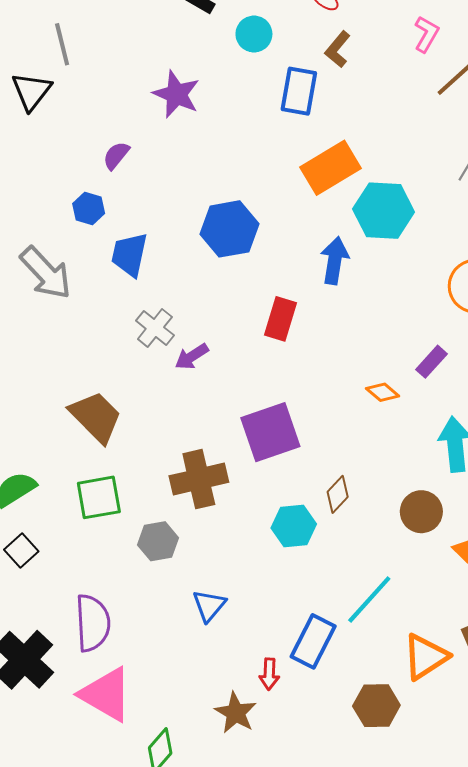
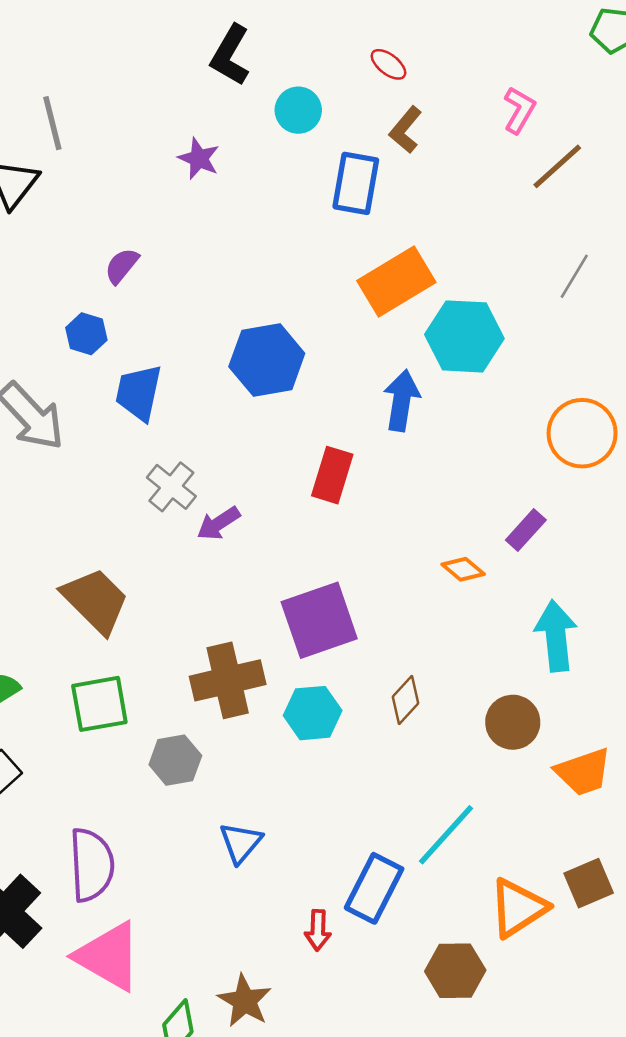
purple star: (176, 94) -> (199, 159), moved, size x0.7
cyan hexagon: (294, 526) -> (313, 713), moved
brown star: (236, 713) -> (245, 1001), moved

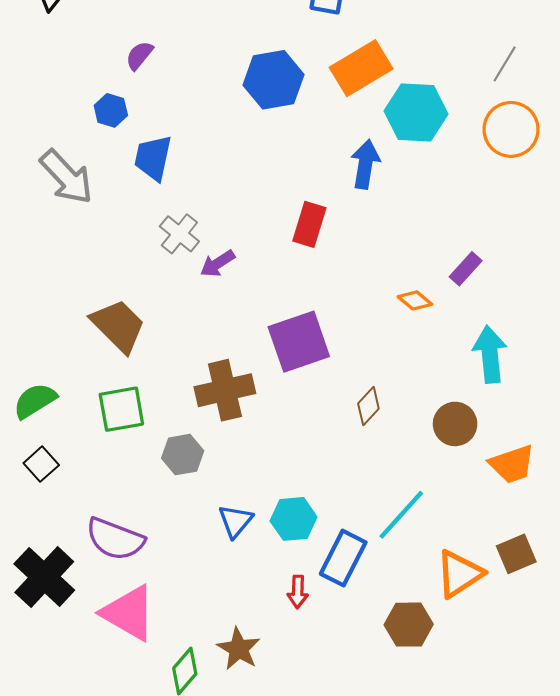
blue hexagon: (267, 360) -> (273, 80), moved
orange circle: (582, 433) -> (511, 129), moved
cyan hexagon: (313, 713) -> (294, 519), moved
purple semicircle: (92, 865) -> (115, 539), turned 114

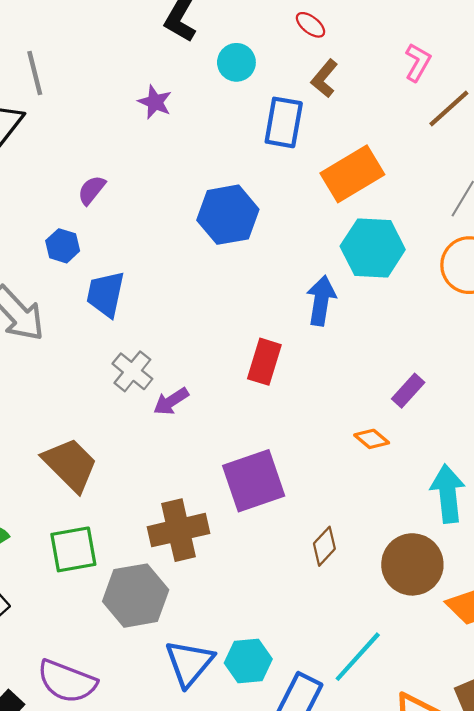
orange rectangle: (361, 68) -> (352, 174), moved
purple rectangle: (466, 269) -> (408, 391), moved
brown circle: (455, 424) -> (412, 564), size x1.4
gray hexagon: (183, 455) -> (136, 596), size x1.5
blue triangle: (235, 521) -> (189, 663), size x1.4

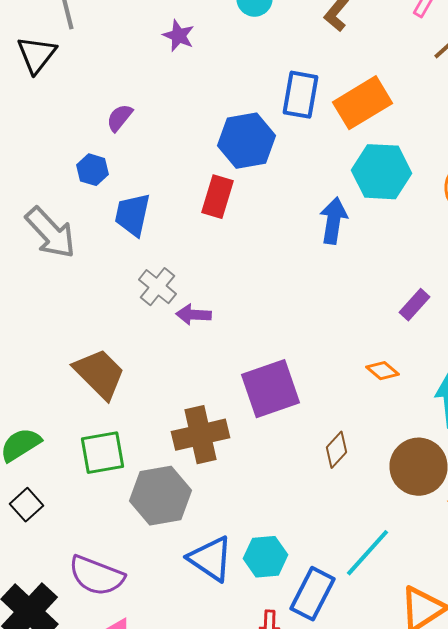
blue rectangle: (284, 122) -> (300, 95), moved
red rectangle: (264, 362) -> (218, 197), moved
purple arrow: (171, 401) -> (194, 315), turned 36
orange diamond: (372, 439) -> (382, 371), moved
blue triangle: (189, 663) -> (210, 559), turned -36

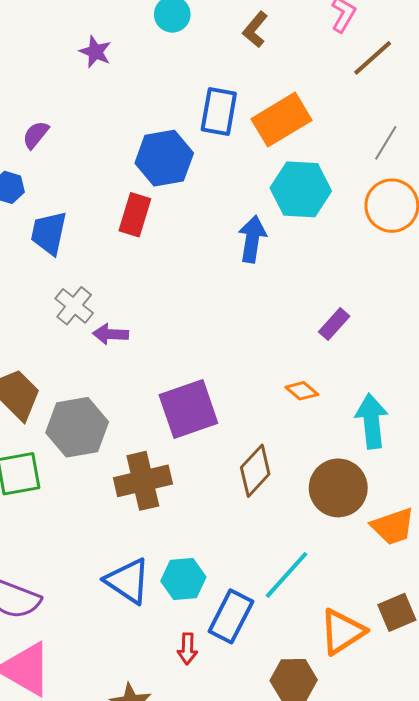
brown cross: (200, 435) -> (143, 481), moved
brown diamond: (336, 450) -> (255, 471), size x1.4
gray hexagon: (160, 496) -> (77, 427), moved

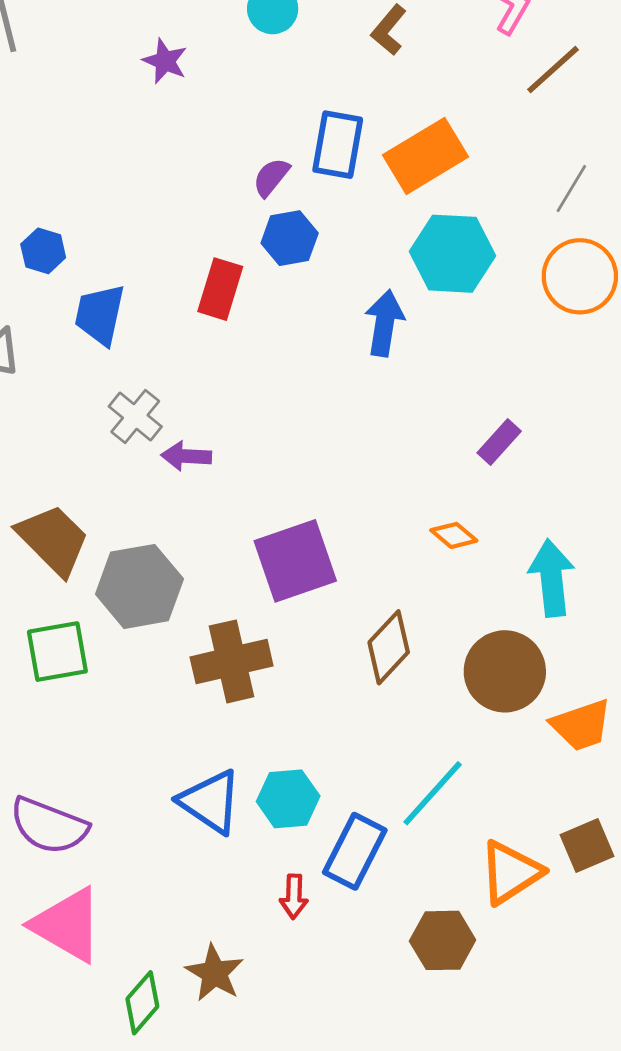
purple semicircle: (36, 135) -> (271, 177), moved
blue hexagon: (164, 158) -> (290, 238), moved, size x0.7

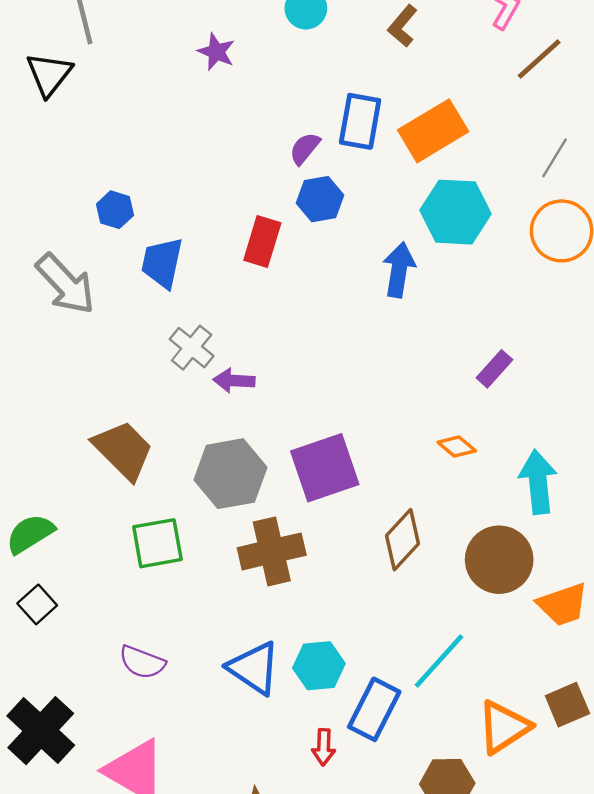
gray hexagon: (139, 586) -> (230, 474), moved
green square: (57, 652) -> (157, 543), moved
purple semicircle: (49, 826) -> (142, 662), moved, size x0.7

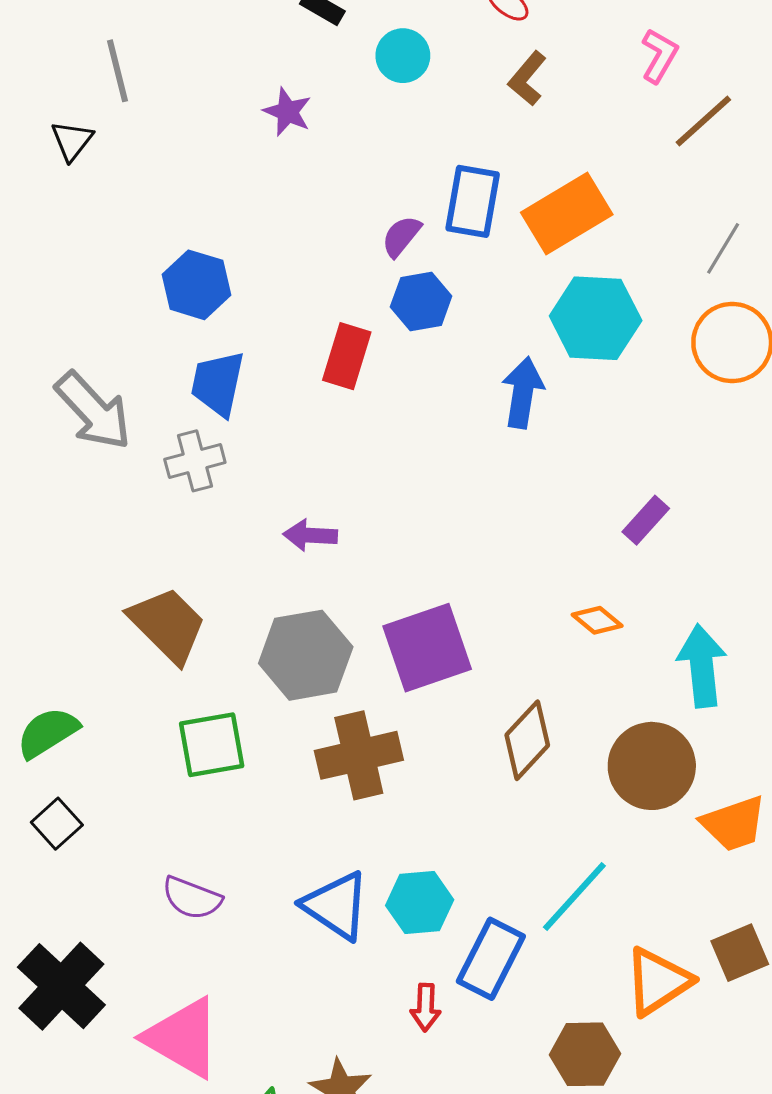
black triangle: (49, 74) -> (72, 141), size x0.7
blue hexagon: (115, 210) -> (196, 285), moved, size x1.4
gray cross: (192, 348) -> (195, 461), moved, turned 36

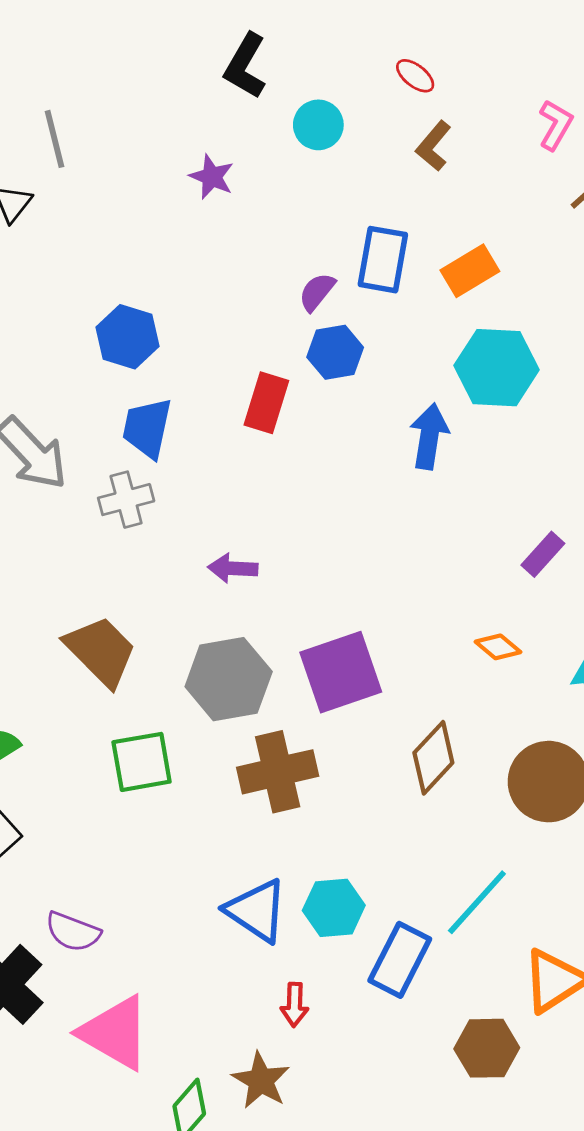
orange rectangle: (567, 213) -> (470, 271), size x0.7
purple semicircle: (192, 898) -> (73, 932), moved
red arrow: (426, 1007) -> (294, 1005), moved

